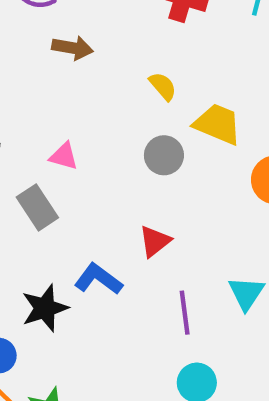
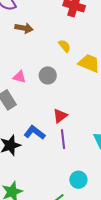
gray circle: (164, 155) -> (48, 75), moved
purple line: (185, 313) -> (63, 139), moved

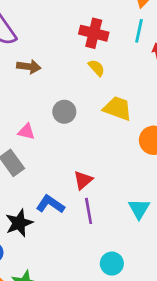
yellow semicircle: (64, 46) -> (96, 68), moved
gray circle: (48, 75) -> (64, 112), moved

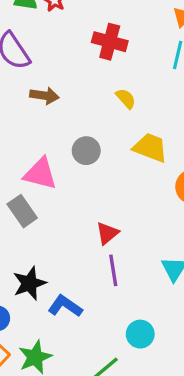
red cross: (94, 33) -> (110, 42), moved
pink triangle: (26, 132) -> (40, 174), size x1.6
blue L-shape: (50, 204) -> (65, 306), moved

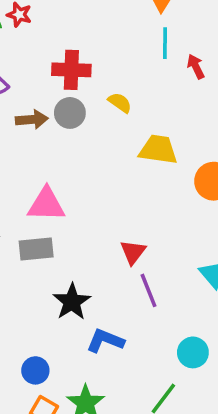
red cross: (110, 42) -> (71, 70), moved
gray circle: (86, 151) -> (70, 113), moved
gray rectangle: (22, 211) -> (36, 249), turned -48
black star: (29, 283) -> (72, 302), moved

